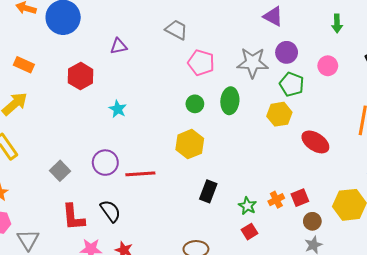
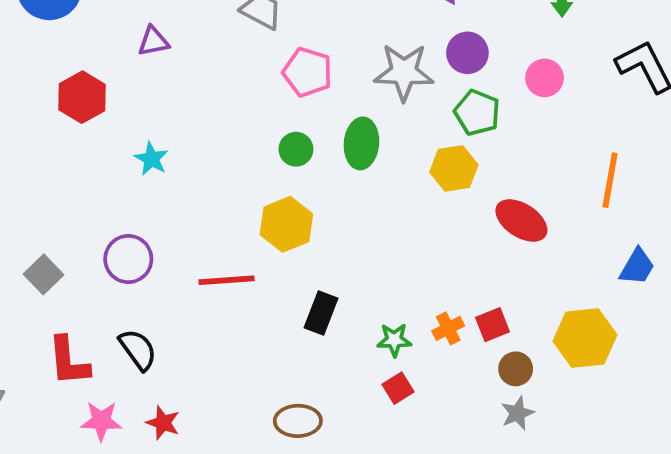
red line: (140, 174) -> (227, 280), moved
green star: (247, 206) -> (394, 340), turned -30

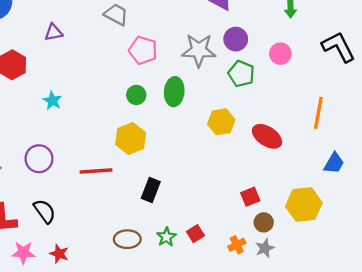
yellow hexagon: (454, 168) -> (221, 122), moved
orange cross: (448, 328) -> (237, 245), moved
green star: (394, 340) -> (166, 237), moved, turned -30
brown ellipse: (298, 421) -> (127, 239), moved

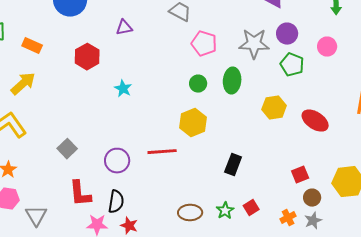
purple circle: (39, 159) -> (117, 161), moved
black rectangle: (151, 190) -> (233, 165), moved
black semicircle: (45, 211) -> (116, 202), moved, turned 45

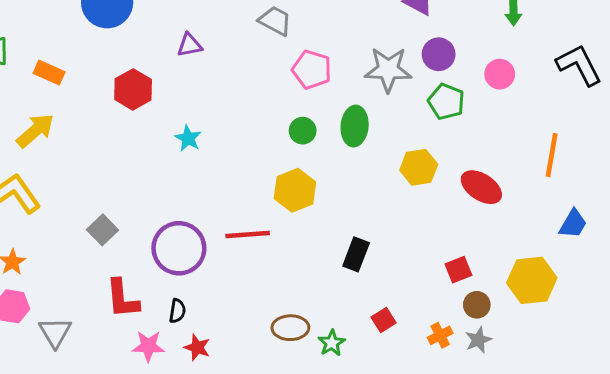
purple circle: (117, 161) -> (179, 248), size x1.4
black semicircle: (116, 202) -> (177, 311), size x0.7
green star: (225, 211) -> (332, 343), moved

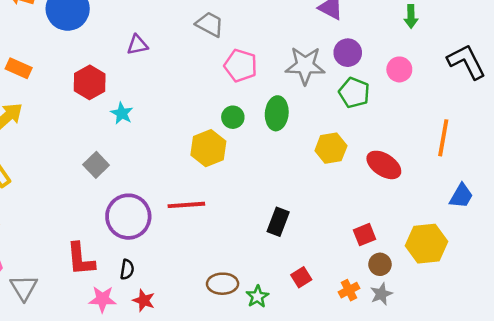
cyan star: (188, 138) -> (122, 113), moved
yellow hexagon: (295, 190) -> (208, 148), moved
gray square: (103, 230) -> (96, 165), moved

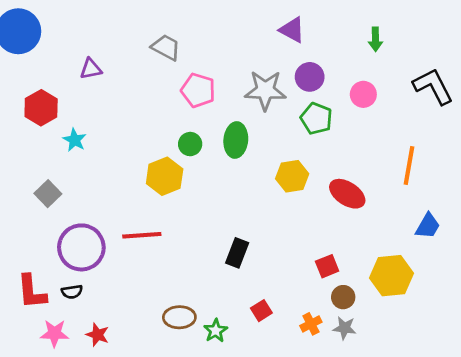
black semicircle: (127, 269) -> (72, 292), moved, turned 72
gray star: (381, 294) -> (345, 328), turned 30

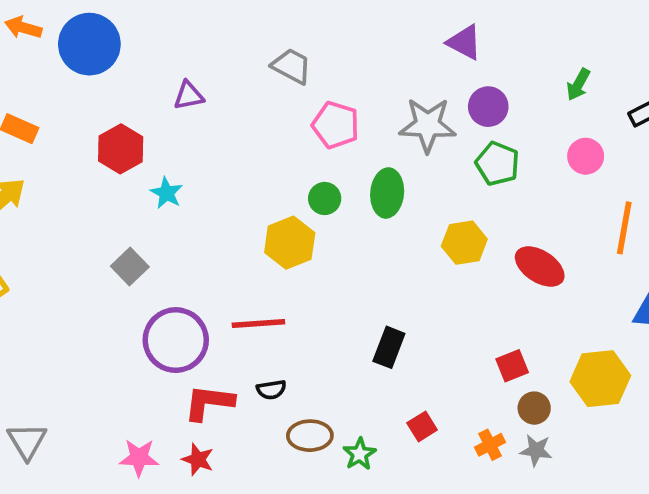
green arrow: (375, 39) -> (578, 85), moved, turned 30
pink circle: (363, 94) -> (586, 156), moved
red L-shape: (32, 292) -> (209, 403), moved, turned 102
black semicircle: (72, 292) -> (271, 390), moved

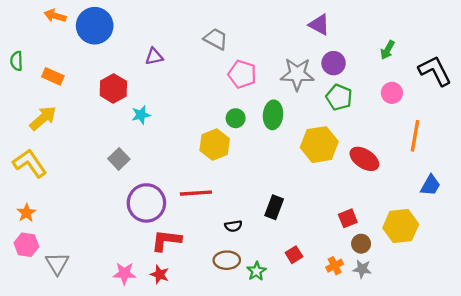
cyan star: (167, 193) -> (141, 115), turned 30
yellow hexagon: (464, 243) -> (319, 145), size x1.4
black semicircle: (271, 390) -> (233, 226), moved

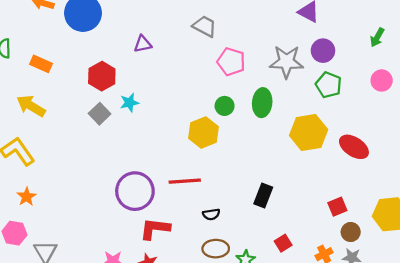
yellow arrow: (43, 118) -> (31, 106), turned -108
gray square: (119, 159) -> (100, 114), moved
orange star: (26, 213) -> (27, 197), moved
black semicircle: (233, 226) -> (211, 214), moved

